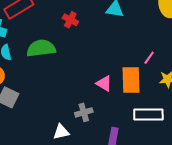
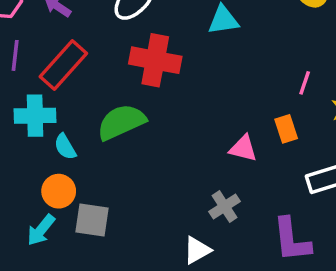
red cross: (70, 20) -> (155, 60), size x1.8
orange rectangle: (131, 80) -> (286, 129), size x0.6

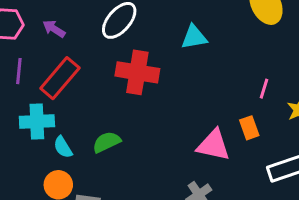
green semicircle: (121, 122) -> (107, 142), moved, size x0.7
pink triangle: (243, 148) -> (213, 145), size x1.4

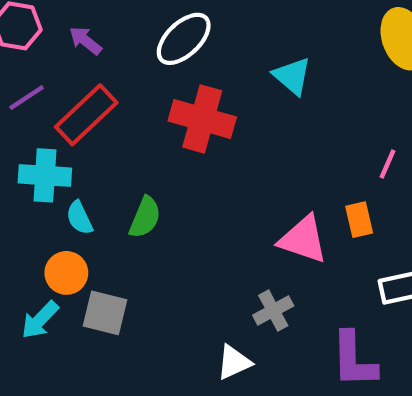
cyan triangle: (194, 37) -> (292, 76), turned 44
purple line: (19, 71) -> (27, 98), turned 45
green semicircle: (107, 142) -> (145, 217), turned 132

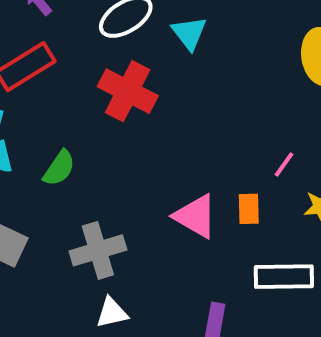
cyan triangle: (292, 76) -> (189, 33), moved
gray cross: (273, 310) -> (98, 250), moved, size x1.5

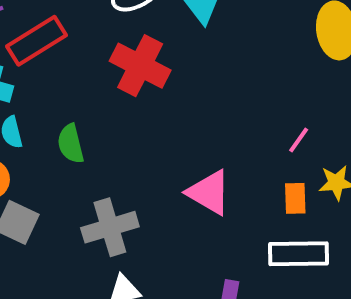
green semicircle: (59, 168) -> (71, 144), turned 132
orange rectangle: (249, 209) -> (295, 198), moved

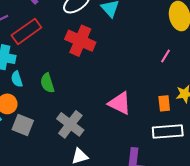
pink line: (299, 140) -> (166, 56), moved
gray cross: (110, 227) -> (70, 124), turned -32

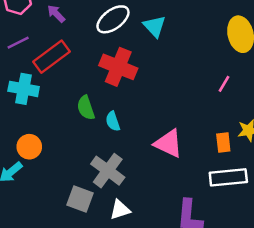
cyan semicircle: (17, 79) -> (113, 121), moved
green semicircle: (47, 83) -> (86, 108), moved
gray square: (23, 125) -> (80, 199), moved

